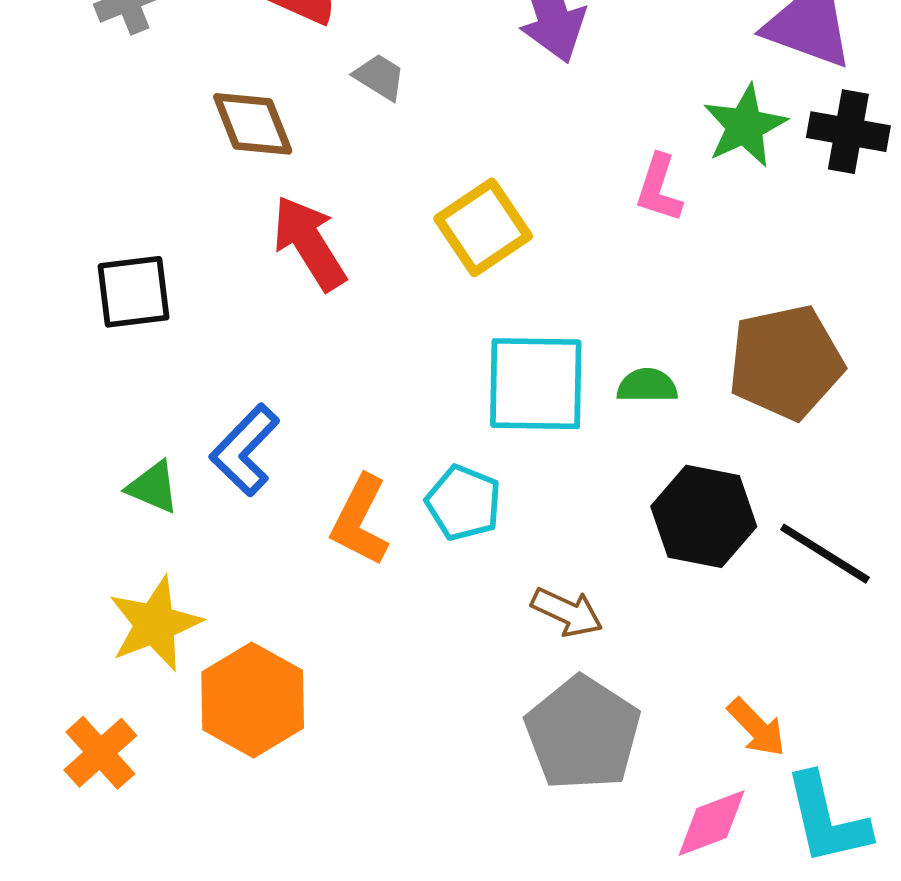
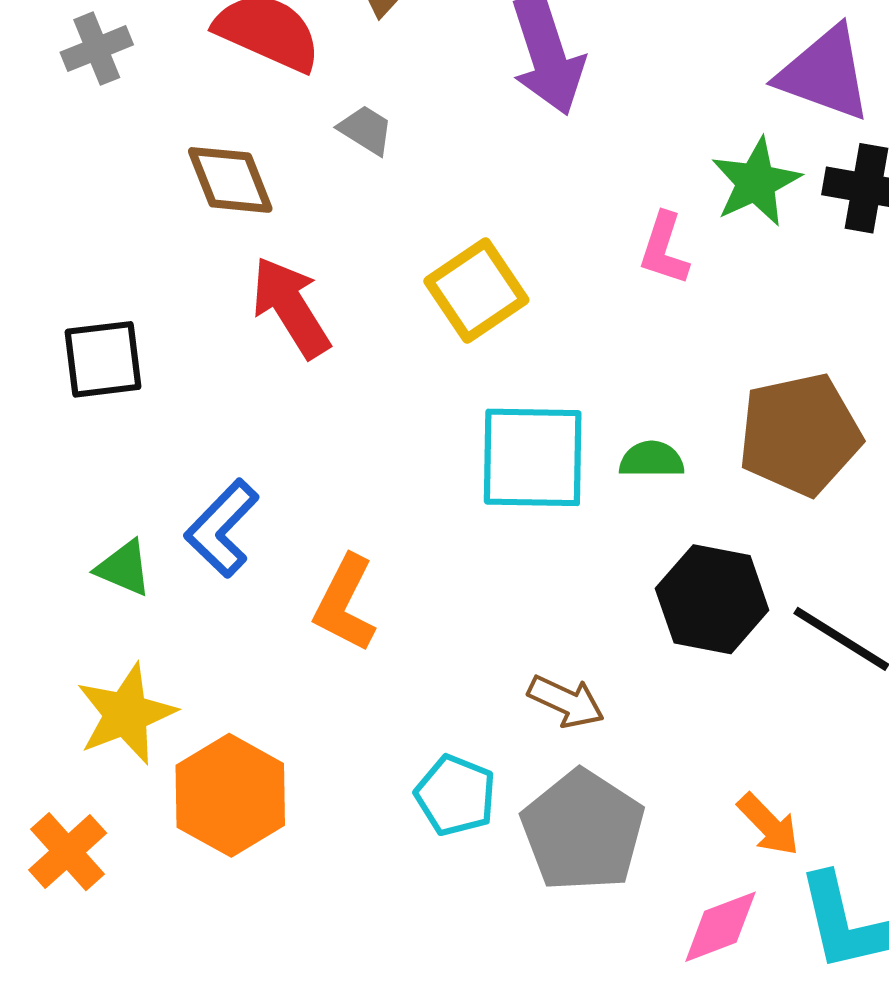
cyan pentagon: (464, 503) -> (456, 795), moved

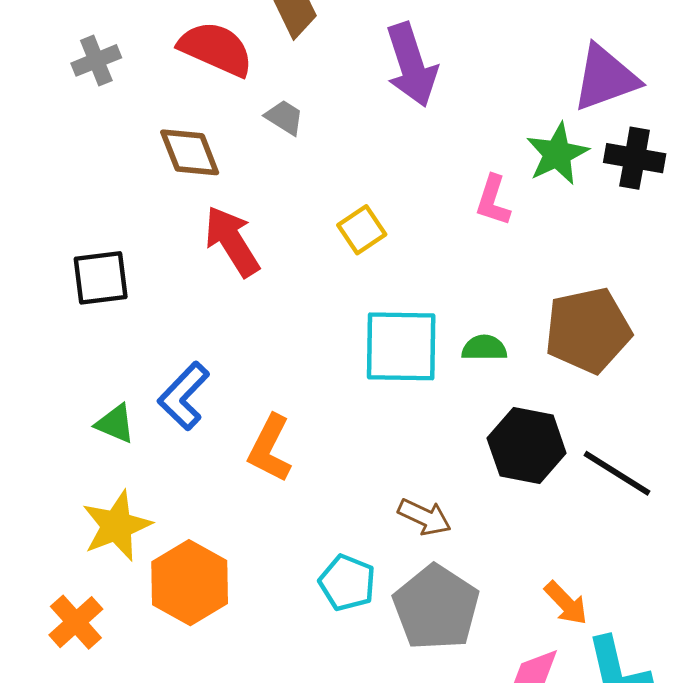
purple triangle: (825, 74) -> (605, 78), turned -40
yellow square: (476, 291) -> (362, 230), size x0.7

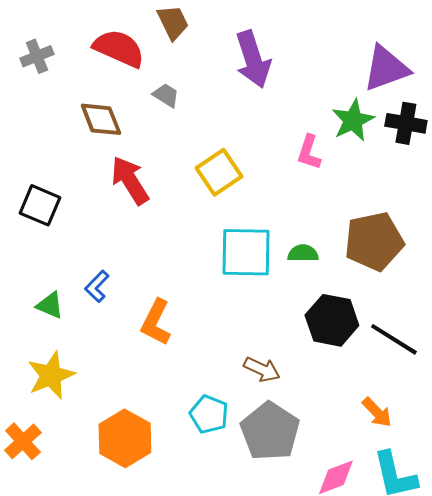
yellow square: (362, 230) -> (219, 172), size x1.4
black square: (101, 278) -> (40, 205), turned 30
blue L-shape: (184, 396) -> (97, 286), size x0.7
orange hexagon: (190, 583) -> (125, 438), moved
orange arrow: (566, 603) -> (377, 412), moved

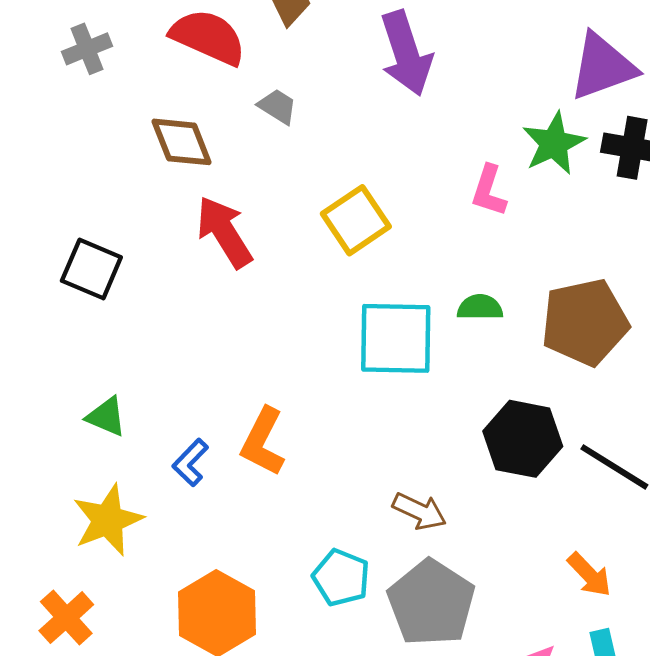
green semicircle: (303, 253) -> (480, 307), moved
blue L-shape: (97, 286) -> (190, 462), moved

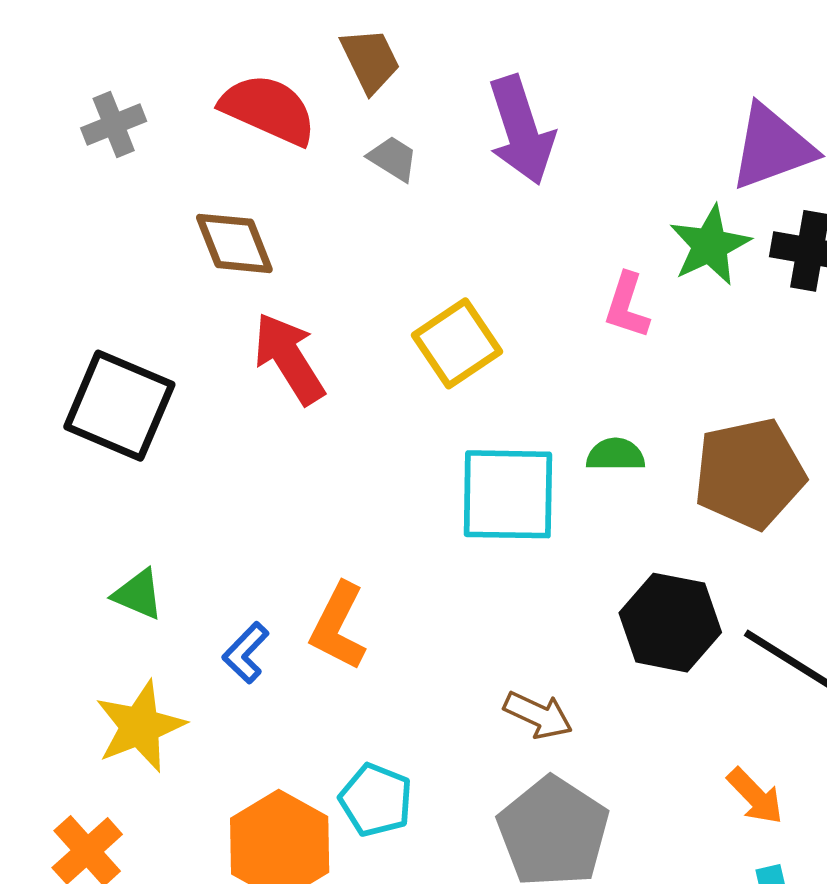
gray trapezoid: (278, 106) -> (393, 158), moved
black square: (91, 269) -> (119, 406), size x1.4
cyan pentagon: (341, 578) -> (376, 800), moved

